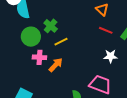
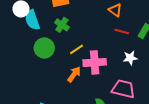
green cross: (51, 26) -> (62, 25), moved
pink cross: (39, 57) -> (95, 62), moved, size x1.5

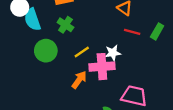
white star: (130, 58) -> (113, 53), moved

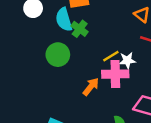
cyan semicircle: (32, 19) -> (64, 20), moved
yellow line: (82, 52) -> (111, 56), moved

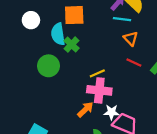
white star: (127, 60) -> (112, 112), moved
orange arrow: (91, 87) -> (85, 110), moved

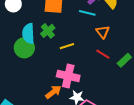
cyan line: (122, 19) -> (87, 13), moved
cyan semicircle: (58, 34) -> (28, 34), moved
yellow line: (97, 73) -> (67, 46), moved

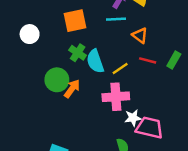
cyan semicircle: (28, 34) -> (95, 61), moved
yellow line: (67, 46) -> (120, 69), moved
orange arrow: (53, 92) -> (72, 89), moved

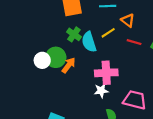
white circle: (30, 34) -> (42, 60), moved
yellow line: (120, 69) -> (108, 33), moved
white star: (133, 118) -> (101, 91), moved

